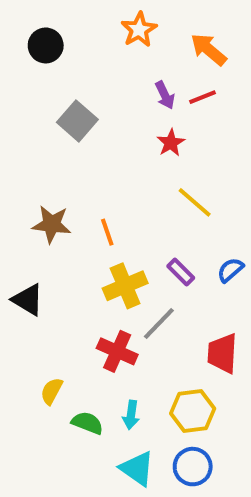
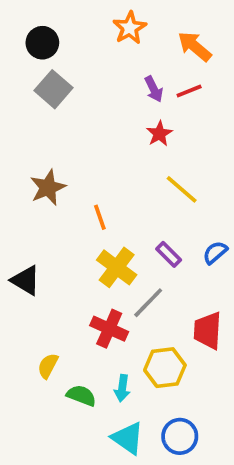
gray square: (77, 121) -> (53, 89), moved
brown star: (52, 224) -> (48, 188), moved, turned -30
yellow cross: (125, 286) -> (117, 267), turned -30
yellow hexagon: (193, 411) -> (165, 368), moved

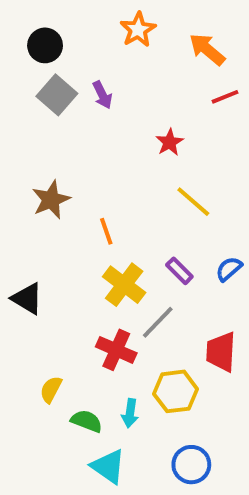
purple arrow: (154, 89) -> (102, 95), moved
red line: (189, 91) -> (225, 97), moved
cyan triangle: (128, 438) -> (108, 467), moved

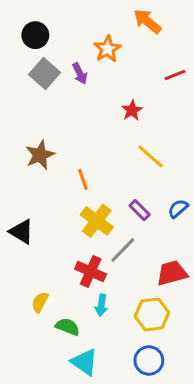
orange star: (138, 30) -> (107, 49), moved
orange arrow: (207, 49) -> (147, 21), moved
red trapezoid: (221, 352) -> (172, 273), turned 72
yellow hexagon: (176, 391) -> (152, 314), moved
cyan arrow: (130, 413) -> (101, 305), moved

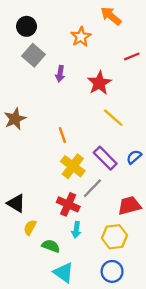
purple arrow: (80, 73) -> (60, 74), moved, turned 35
red star: (132, 110) -> (99, 83), size x1.5
brown star: (40, 155) -> (15, 119), moved
purple rectangle: (140, 210) -> (105, 158), size x1.5
black triangle: (21, 232) -> (16, 203), moved

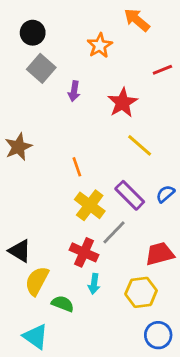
yellow semicircle: (30, 227) -> (37, 281), size x1.5
blue circle: (112, 271) -> (158, 335), moved
cyan triangle: (64, 273) -> (36, 337), moved

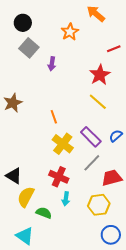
red star: (123, 103) -> (100, 75), moved
gray line: (114, 232) -> (92, 163), moved

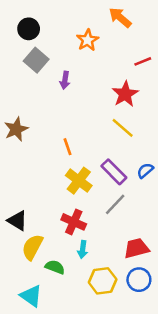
red trapezoid: (112, 178) -> (136, 248), moved
yellow hexagon: (99, 205) -> (103, 281), moved
blue circle: (111, 235) -> (139, 280), moved

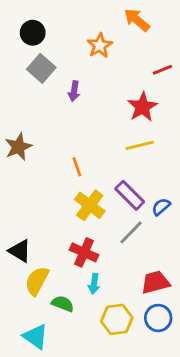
yellow line: (123, 128) -> (140, 145), turned -55
blue semicircle: (145, 171) -> (161, 207), moved

